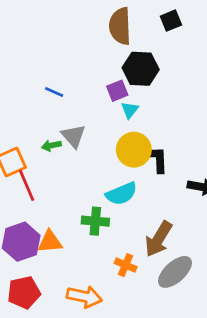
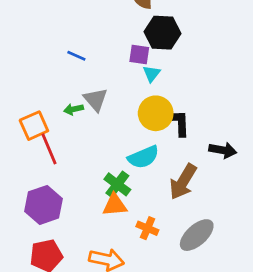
purple square: (117, 91) -> (139, 54), turned 30
green cross: (95, 221) -> (117, 184), turned 32
brown arrow: (159, 239) -> (183, 182), moved
orange triangle: (50, 242) -> (115, 205), moved

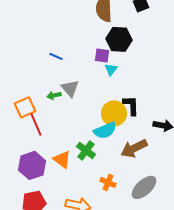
yellow circle: (156, 113) -> (114, 113), moved
brown arrow: (183, 182) -> (134, 148), turned 32
orange triangle: (115, 205) -> (62, 159), moved, turned 42

